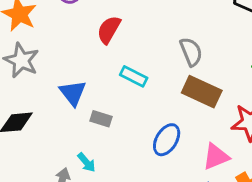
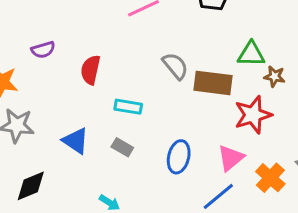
brown rectangle: (202, 92) -> (213, 83), moved
gray rectangle: (101, 119) -> (122, 147), moved, turned 30

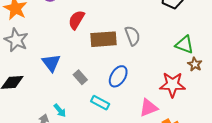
brown rectangle: (213, 83) -> (104, 39), moved, turned -30
cyan rectangle: (128, 107) -> (100, 103), moved
blue ellipse: (179, 157) -> (118, 76), moved

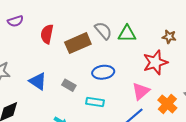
green triangle: (185, 45) -> (127, 34), moved
blue ellipse: (118, 76) -> (103, 72), turned 70

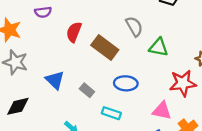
gray semicircle: (103, 31) -> (134, 26), moved
brown rectangle: (78, 43) -> (105, 48), turned 50
pink triangle: (141, 91) -> (162, 111), turned 42

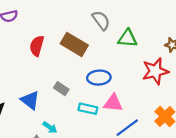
red semicircle: (74, 32) -> (37, 46), moved
blue triangle: (55, 80) -> (30, 100), moved
pink triangle: (162, 111) -> (113, 103), moved

